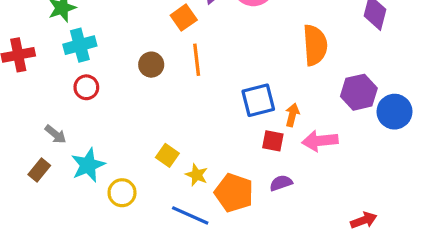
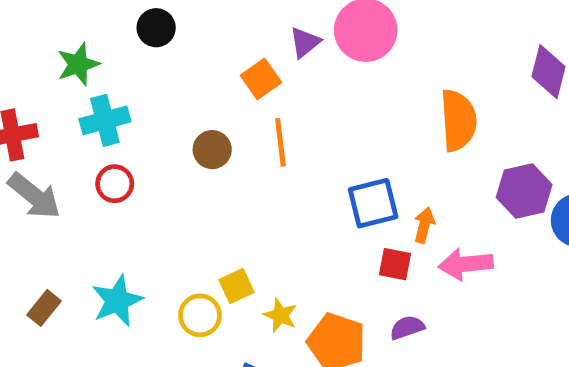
gray arrow: (56, 134) -> (34, 196), moved, size x1.6
yellow square: (167, 155) -> (237, 286), turned 30
yellow circle: (122, 193) -> (200, 315), moved

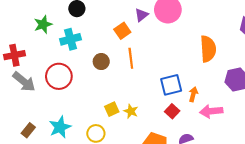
cyan cross: (105, 120) -> (71, 39), moved
red circle: (115, 184) -> (59, 76), size x1.6
red square: (395, 264) -> (172, 111), moved, turned 32
yellow square: (237, 286) -> (112, 109), moved
yellow star: (280, 315) -> (131, 111), moved

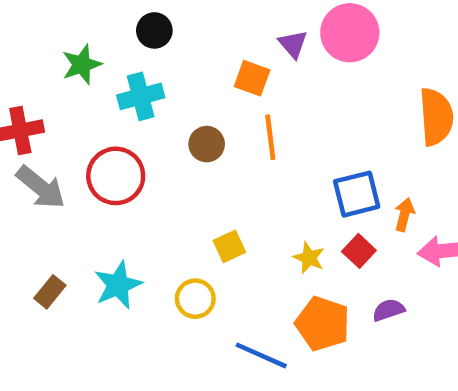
purple triangle: (141, 15) -> (293, 44), turned -32
orange square: (122, 31) -> (252, 78), turned -35
yellow star: (131, 111) -> (309, 258), moved

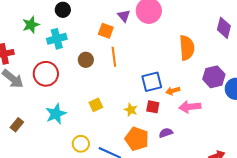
orange arrow: (404, 215) -> (173, 91), turned -120
red square: (359, 251) -> (153, 107), turned -32
cyan star: (118, 285) -> (56, 114), moved
yellow circle: (195, 299) -> (81, 144), moved

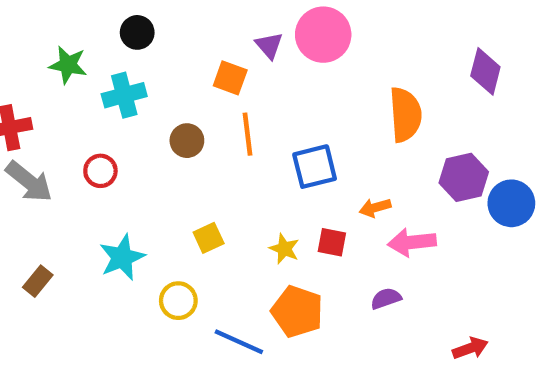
green star: (31, 25) -> (68, 65), turned 30
red circle: (46, 74) -> (100, 171), size x0.6
blue square: (152, 82) -> (315, 167), moved
purple semicircle: (166, 133) -> (386, 298), moved
yellow circle: (81, 144) -> (178, 301), moved

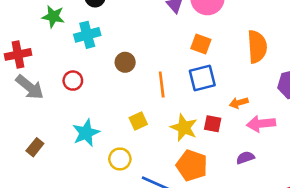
orange square: (230, 78) -> (201, 44), moved
orange line: (248, 134) -> (162, 84), moved
yellow star: (284, 249) -> (184, 128), size x1.5

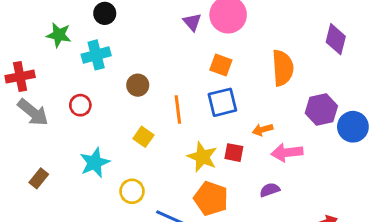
yellow square: (138, 121) -> (143, 137), moved, turned -30

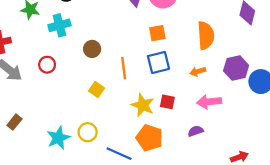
orange square: (221, 65) -> (157, 33), turned -30
orange arrow: (263, 130) -> (198, 71), moved
cyan star: (95, 163) -> (58, 138), moved

